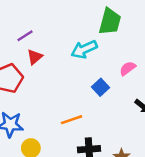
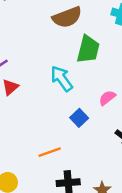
cyan arrow: (84, 49) -> (62, 79), turned 80

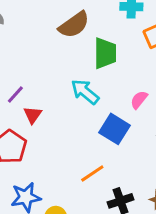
blue square: (79, 118) -> (115, 129), size x1.5

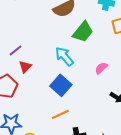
green trapezoid: (105, 53) -> (83, 32), turned 30
blue square: (115, 129) -> (61, 85), moved

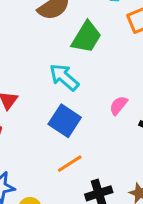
pink semicircle: (101, 68) -> (118, 105), moved

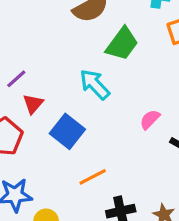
blue square: (65, 121) -> (67, 131), moved

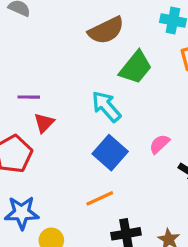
purple line: (16, 79) -> (29, 97), turned 40
blue square: (67, 131) -> (110, 153), moved

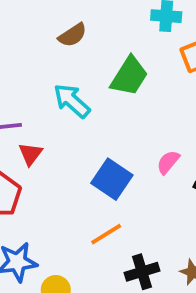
brown semicircle: (106, 30) -> (73, 35), moved, size x0.7
cyan arrow: (106, 106) -> (72, 101), moved

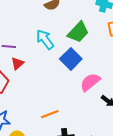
pink semicircle: (168, 162) -> (90, 82), size x1.5
blue square: (112, 179) -> (71, 59), moved

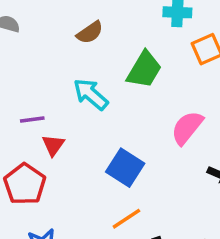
blue square: (71, 59) -> (125, 168), moved
pink semicircle: (90, 82) -> (187, 128), moved

